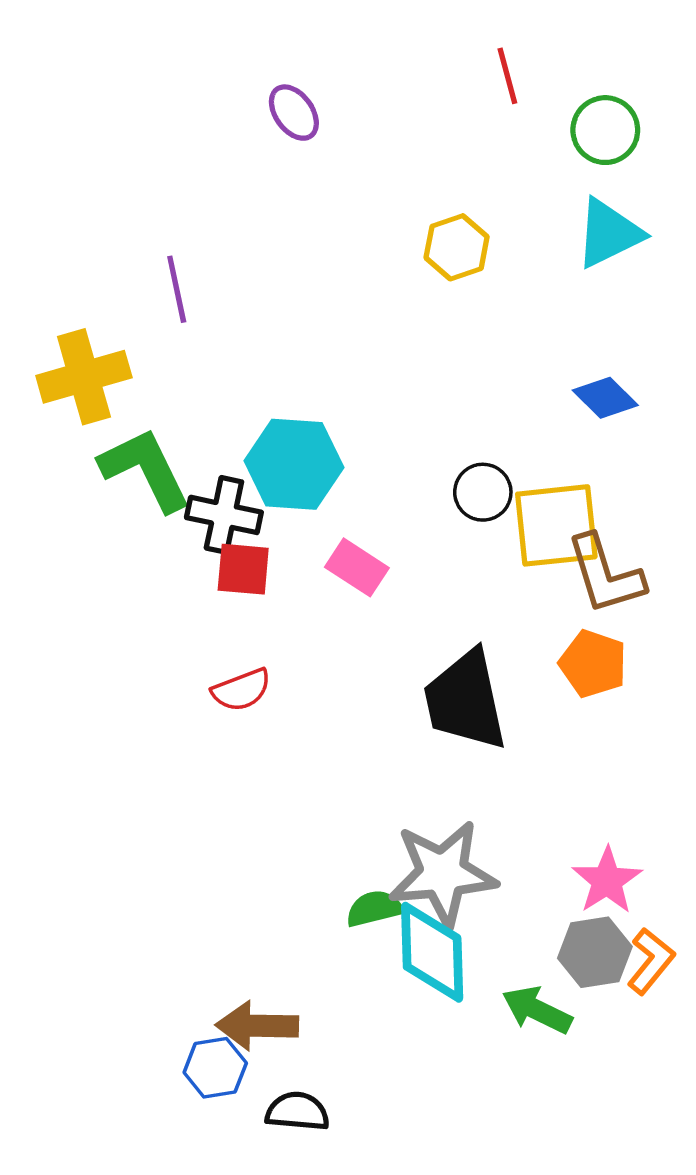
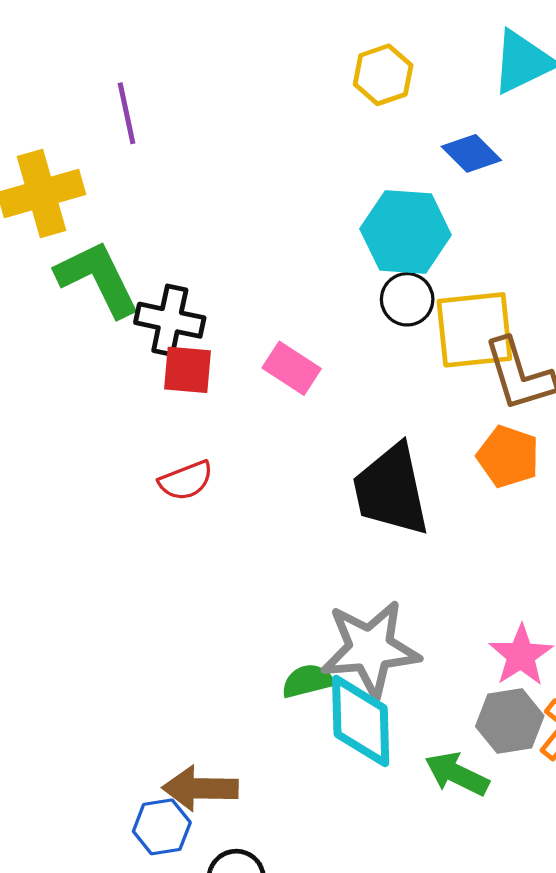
blue diamond: (605, 398) -> (471, 153), moved
cyan hexagon: (294, 464) -> (406, 232), moved

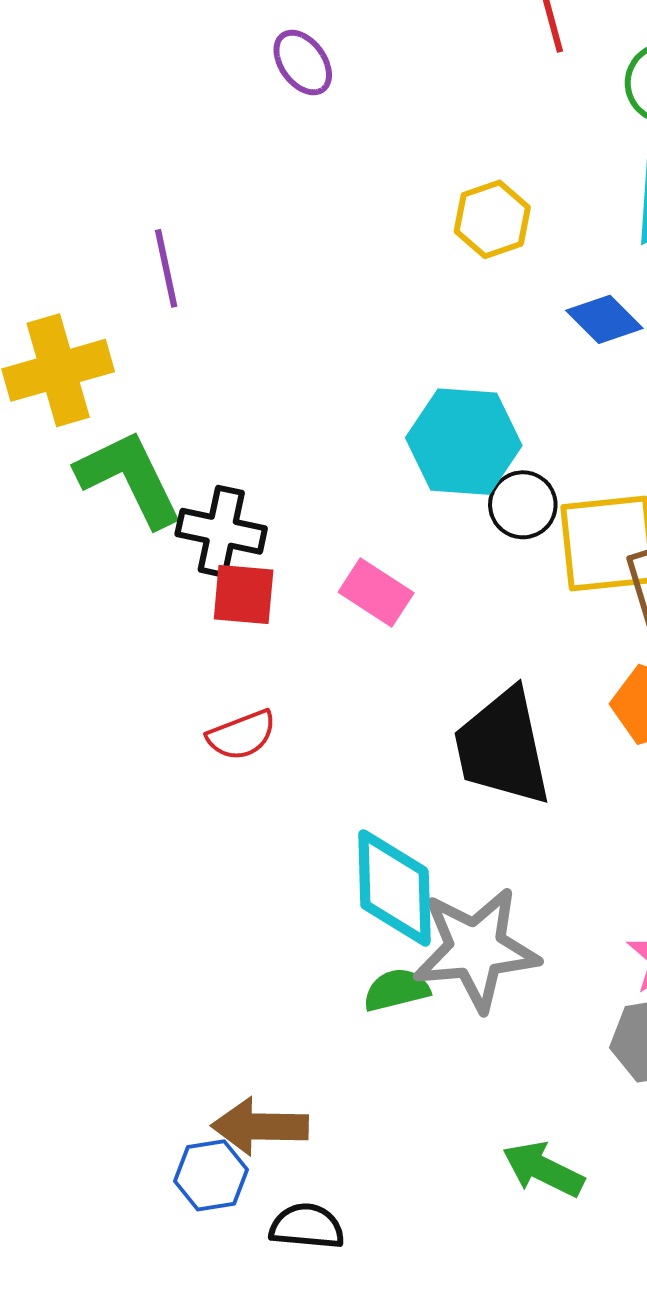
cyan hexagon: (406, 232) -> (464, 442), moved
cyan diamond: (361, 721) -> (394, 888), moved
green arrow: (457, 774) -> (543, 1169), moved

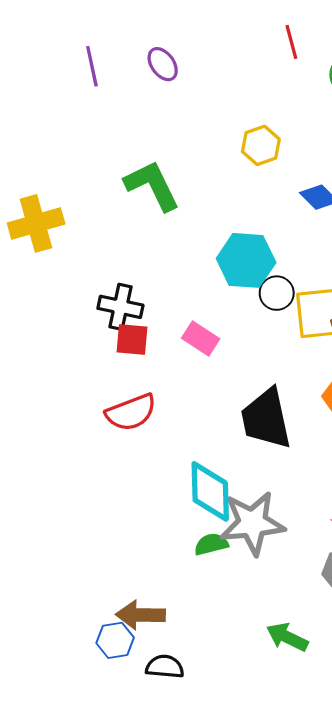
purple line: (166, 268) -> (92, 66), moved
green L-shape: (129, 478) -> (152, 185), moved
red semicircle: (242, 735) -> (131, 412), size x1.4

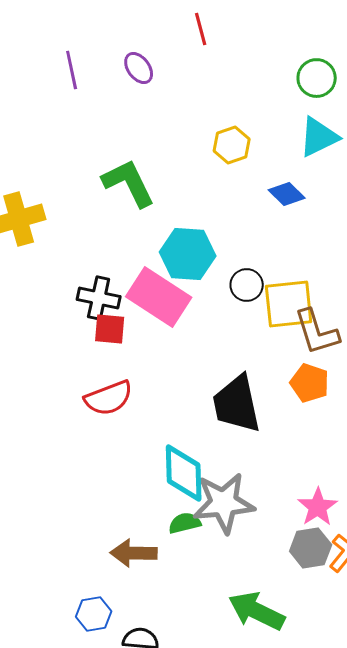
red line: (291, 42) -> (201, 29), moved
cyan hexagon: (246, 260) -> (188, 254), moved
pink rectangle: (201, 338) -> (159, 297), moved, size x1.8
brown arrow: (141, 615) -> (134, 553), moved
green arrow: (287, 637) -> (257, 611), size x1.4

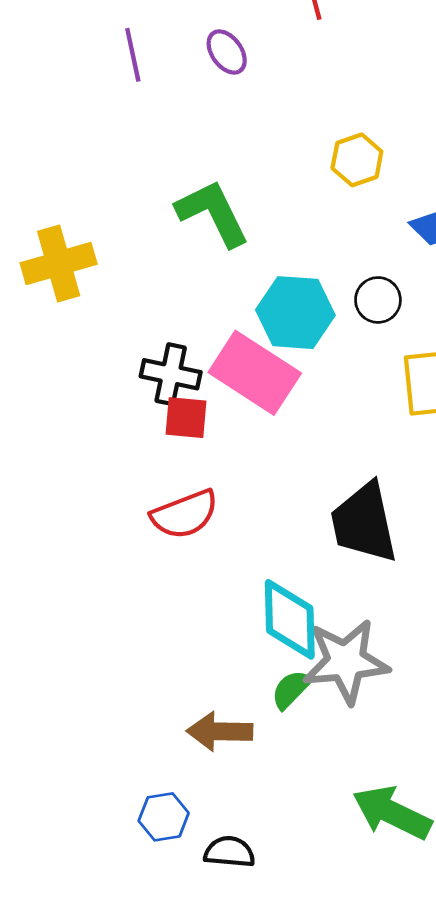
black circle: (247, 285) -> (378, 300), moved
green semicircle: (185, 523) -> (291, 689), turned -32

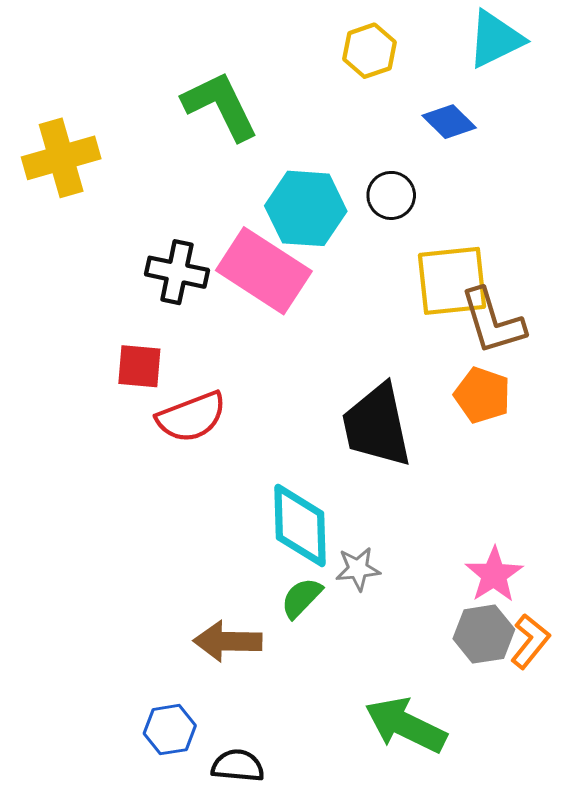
red square: (186, 418) -> (139, 366), moved
gray star: (346, 661) -> (358, 569), size x0.5

